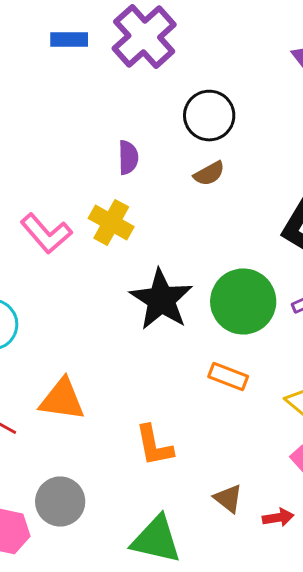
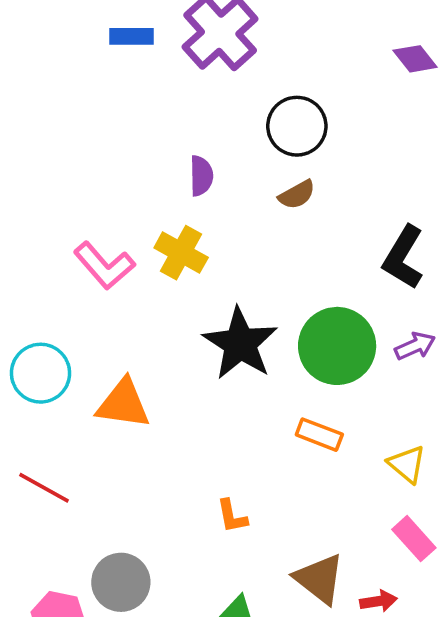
orange triangle: (62, 400) -> (123, 404), moved
orange L-shape: (154, 446) -> (232, 516), size x0.7
brown triangle: (228, 498) -> (319, 579), size x1.5

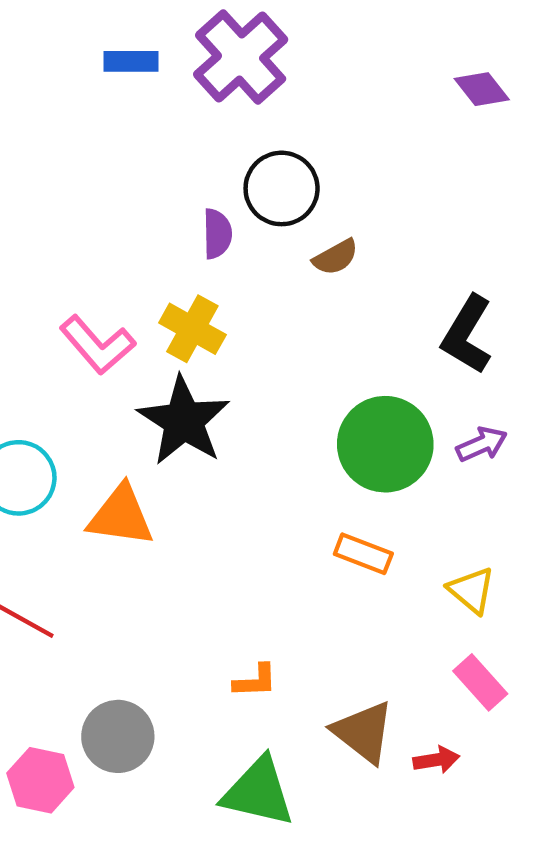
black circle: (297, 126) -> (282, 188), moved
black star: (240, 344) -> (184, 421), moved
orange L-shape: (232, 516) -> (255, 681), moved, turned -81

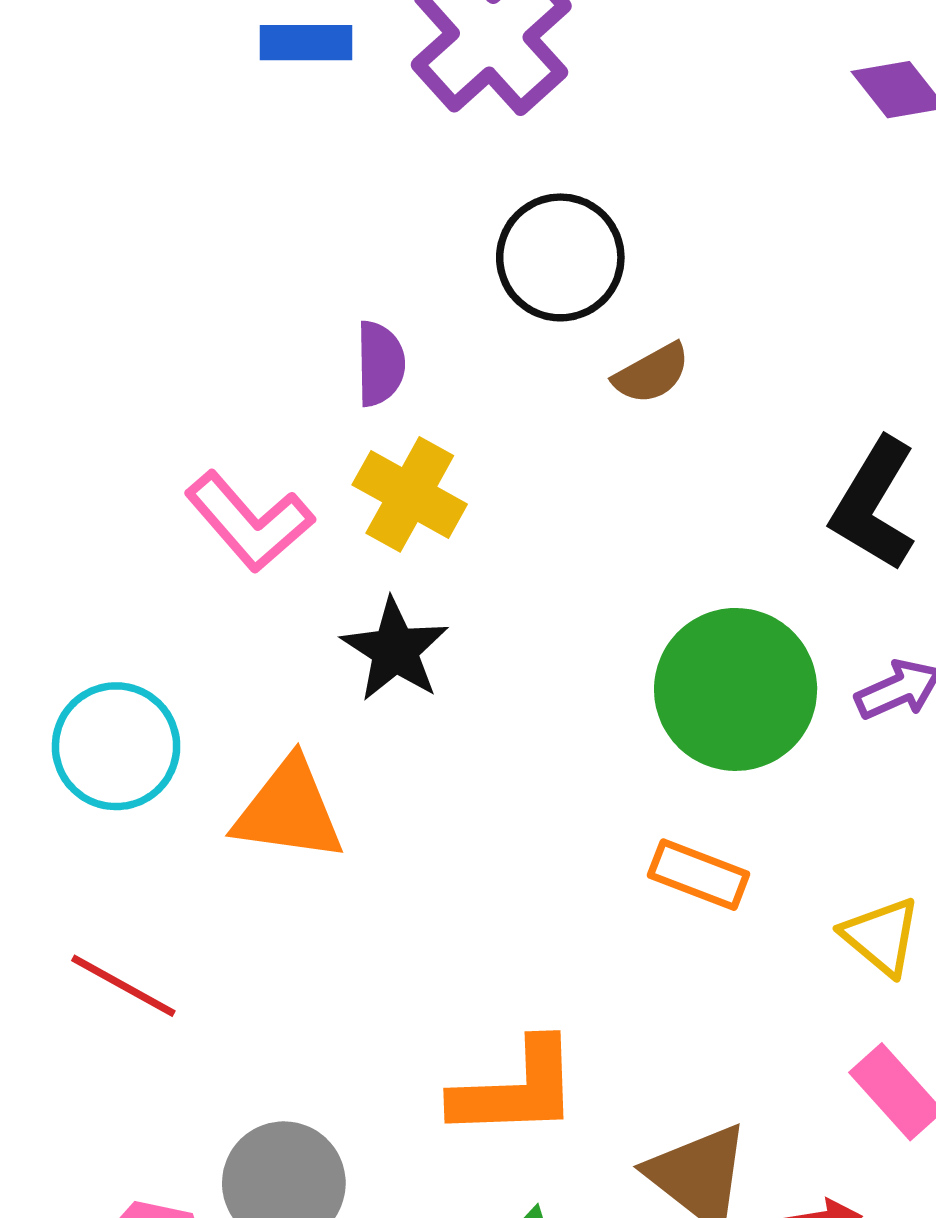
purple semicircle: (217, 234) -> (380, 364), moved
black star: (184, 421) -> (395, 650), size x0.7
orange L-shape: (255, 681) -> (516, 1089), size x1.8

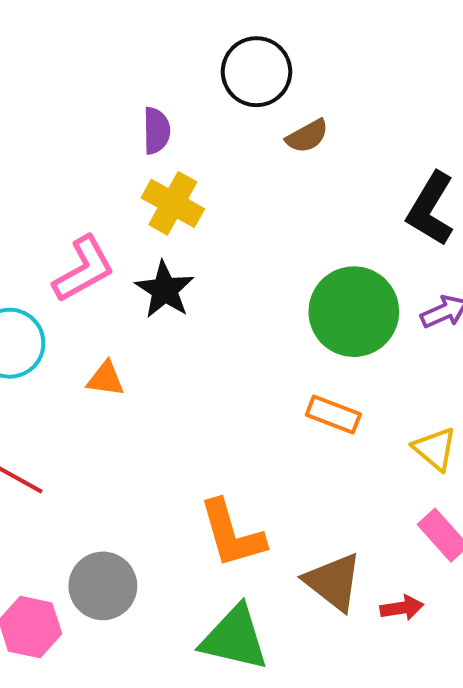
pink L-shape: (249, 522) -> (84, 269), moved, turned -78
orange triangle: (289, 810) -> (106, 379), size x0.6
orange L-shape: (516, 1089) -> (232, 534), turned 76

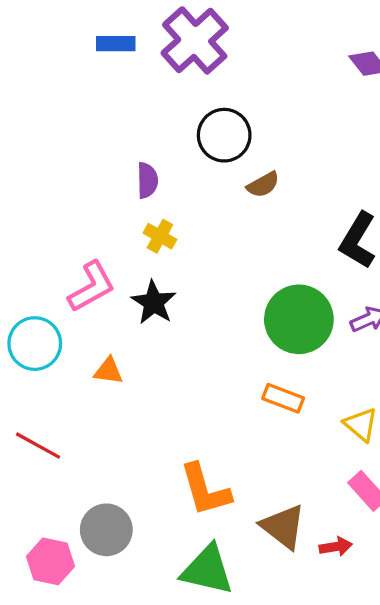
yellow cross: (173, 203) -> (160, 236), size x0.7

